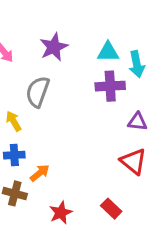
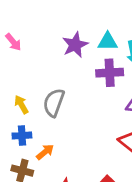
purple star: (54, 47) -> (75, 45), moved
gray semicircle: (38, 92) -> (54, 103), moved

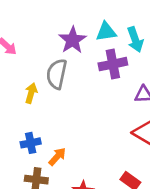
gray semicircle: (54, 103) -> (57, 74), moved
yellow arrow: (21, 105) -> (31, 93), moved, turned 54

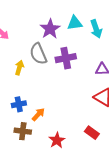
purple cross: (113, 64) -> (66, 58), moved
gray semicircle: (57, 74) -> (38, 54), turned -35

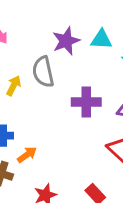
purple cross: (66, 58) -> (86, 102), moved

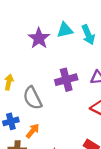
gray semicircle: (43, 72) -> (33, 98), moved

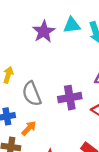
purple cross: (66, 80) -> (70, 98), moved

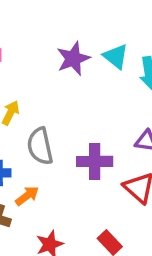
cyan triangle: (72, 25) -> (116, 56), turned 36

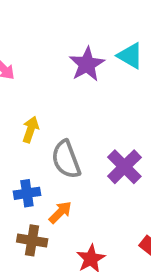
purple cross: (95, 161) -> (124, 167), turned -36

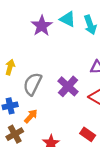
gray semicircle: (66, 159) -> (32, 84), turned 50
brown cross: (32, 240) -> (15, 134), turned -35

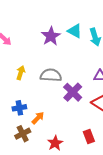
gray semicircle: (32, 84) -> (51, 75), moved, turned 65
red rectangle: (88, 134) -> (89, 136), turned 32

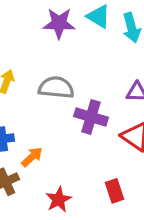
purple star: (51, 36) -> (59, 23), turned 30
purple cross: (73, 92) -> (91, 117), turned -30

